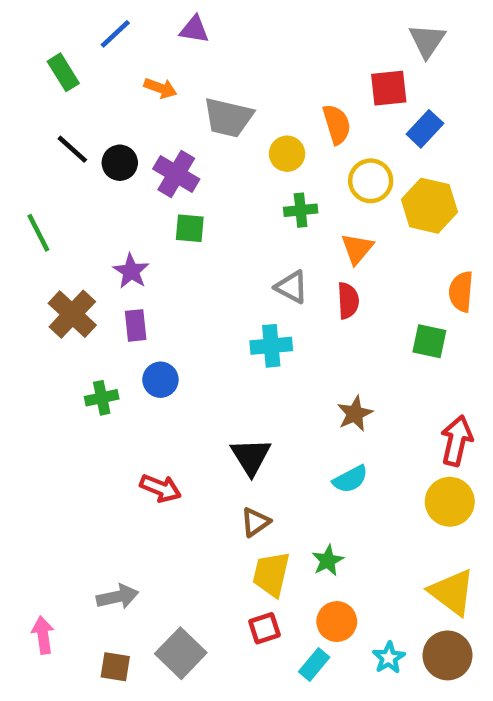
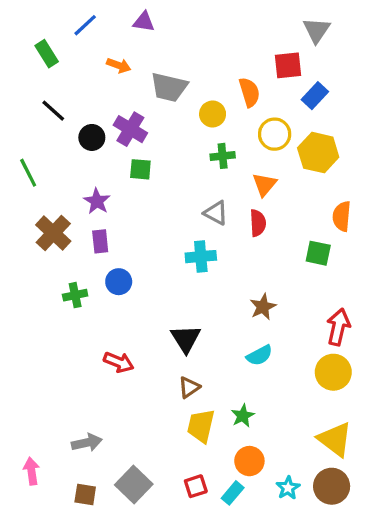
black circle: (120, 163) -> (92, 137), moved
red square: (264, 628) -> (196, 486), moved

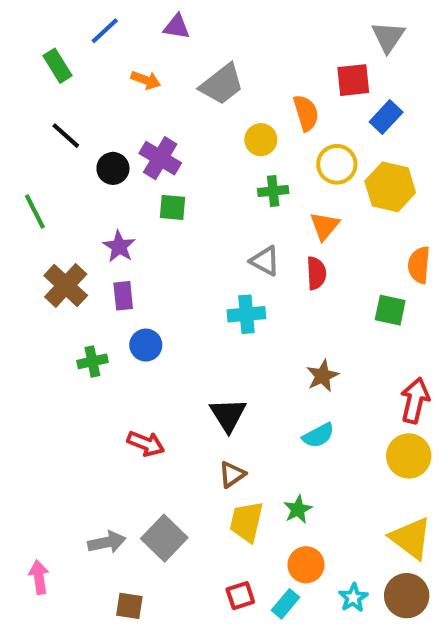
gray trapezoid: (169, 87) -> (222, 84), moved, turned -51
gray square: (134, 485) -> (164, 538), moved
brown square: (85, 495) -> (129, 606), moved

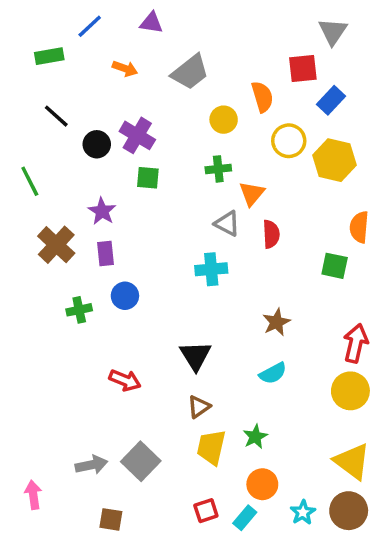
green rectangle: (57, 66) -> (49, 56), turned -68
green cross: (273, 191) -> (218, 169), moved
orange triangle: (325, 226) -> (252, 194), moved

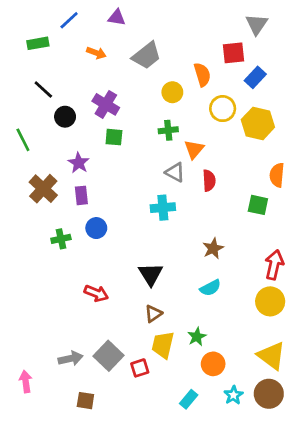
black circle: (97, 144) -> (65, 117), moved
orange circle: (262, 484) -> (213, 364), moved
red square: (206, 511) -> (140, 368), moved

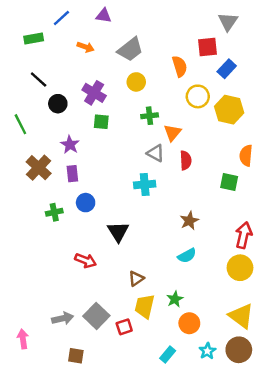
yellow circle: (172, 92) -> (136, 82), moved
black triangle: (151, 274) -> (118, 232), moved

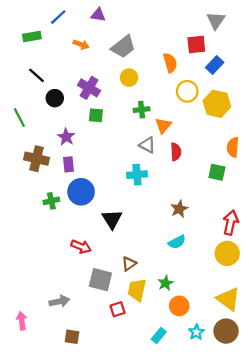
brown cross: (39, 168) -> (37, 159), turned -30
blue circle: (86, 203) -> (81, 192), size x1.5
gray square: (96, 316) -> (100, 280), moved, turned -30

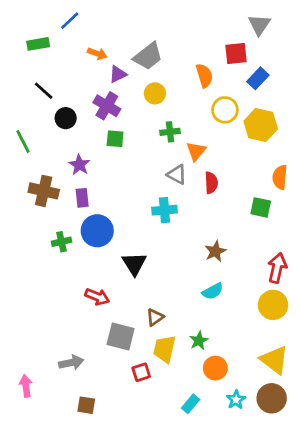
purple triangle: (98, 15) -> (118, 74), moved, turned -35

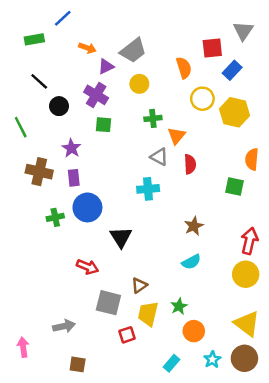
gray triangle: (259, 25) -> (243, 31), moved

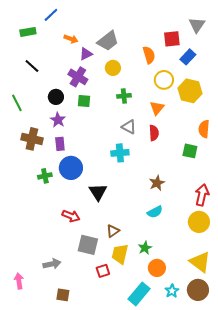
black circle: (59, 106) -> (56, 97), moved
orange triangle: (176, 136) -> (157, 108), moved
cyan rectangle: (171, 363) -> (139, 294), size x1.6

